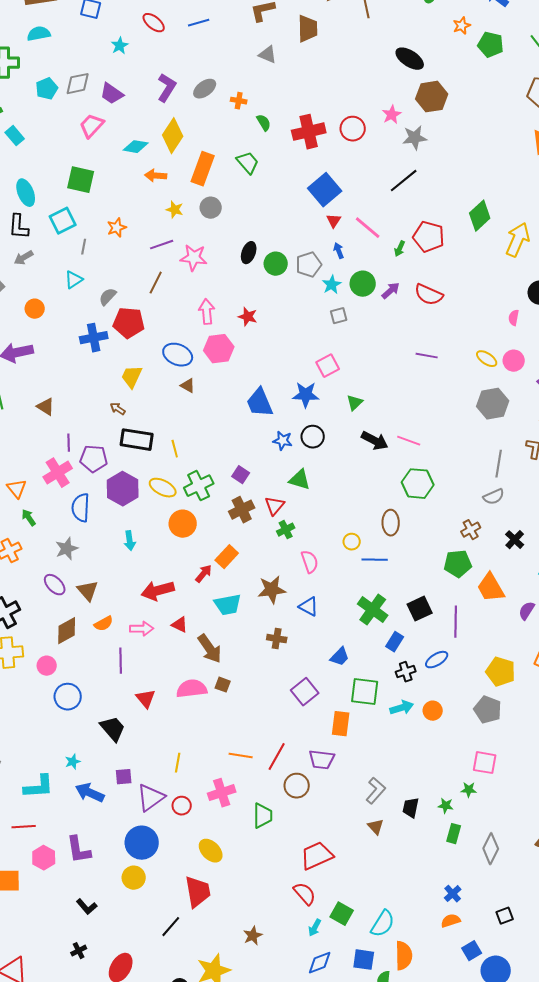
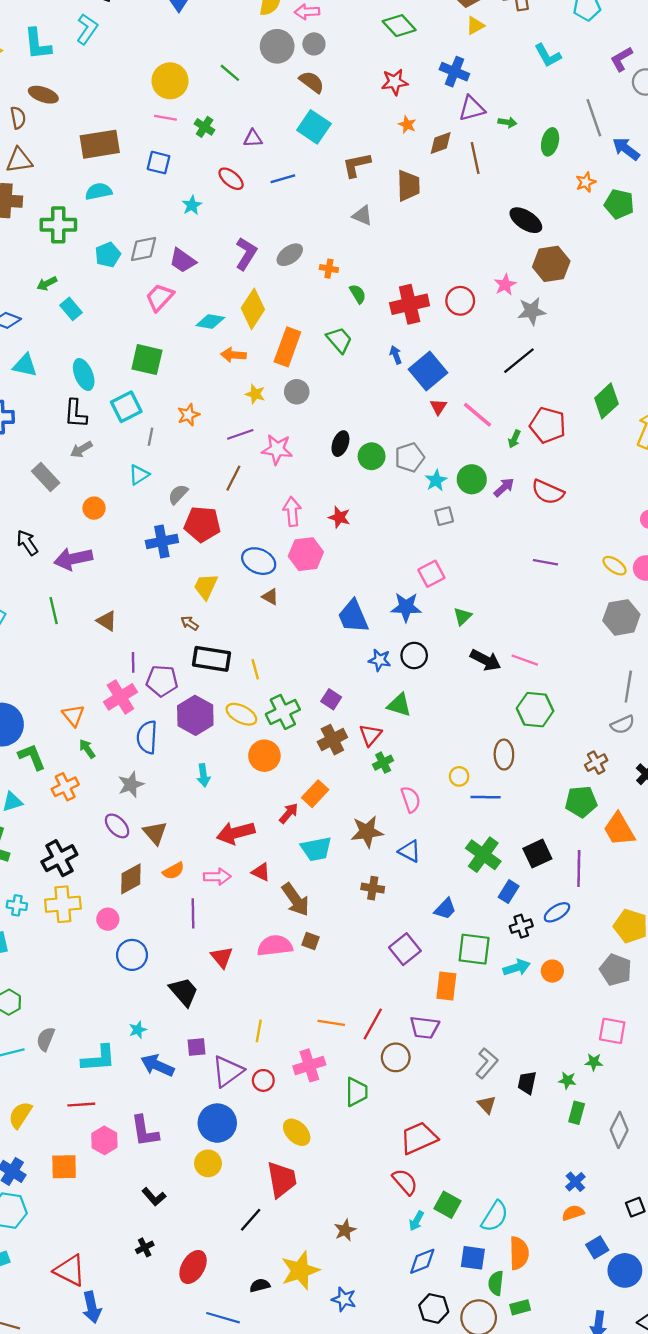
blue arrow: (339, 251) -> (396, 355), moved

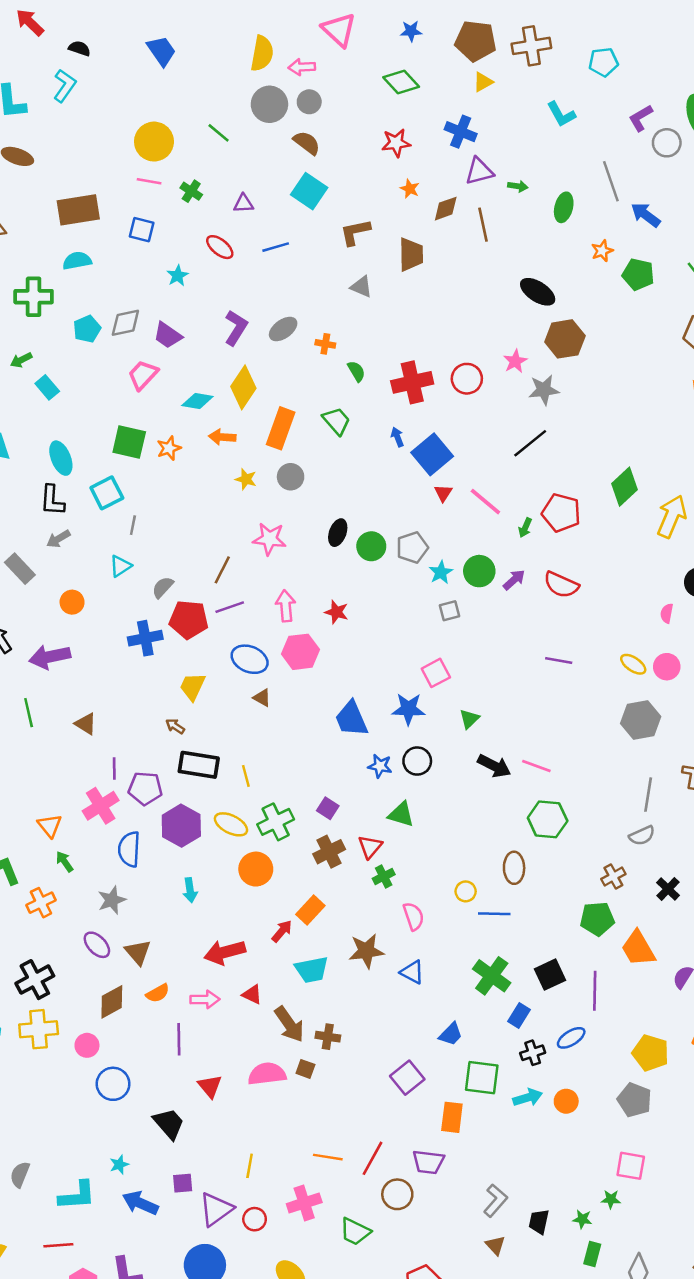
orange star: (188, 415) -> (169, 448), moved
purple line: (240, 434) -> (230, 607), moved
brown cross: (373, 888) -> (328, 1037), moved
green trapezoid: (357, 1092) -> (355, 1232), turned 116

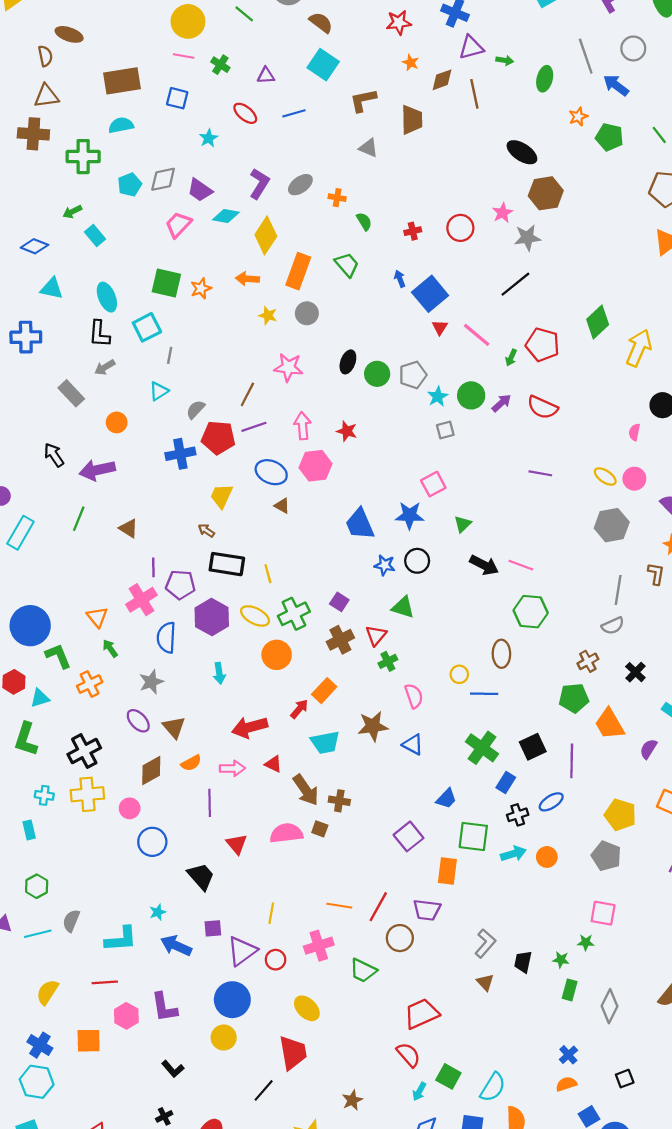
gray circle: (667, 143) -> (633, 48), moved
red cross: (412, 382) -> (413, 231), size x0.5
cyan diamond: (197, 401) -> (226, 216), moved
green line: (29, 713) -> (79, 519), turned 35

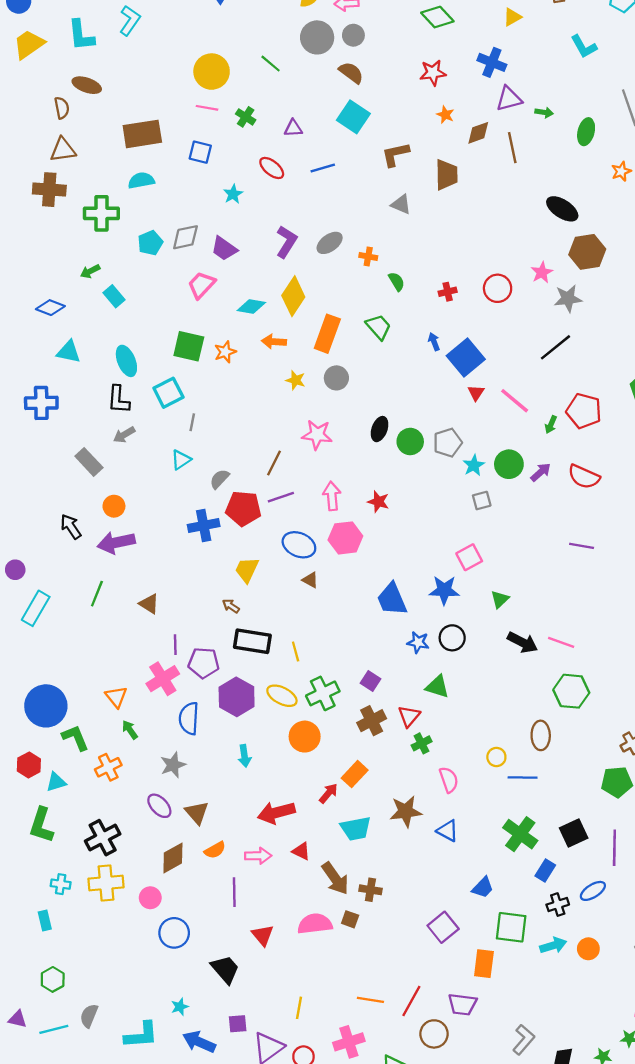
cyan diamond: (226, 216) -> (251, 306), moved
orange circle: (117, 422) -> (114, 506), moved

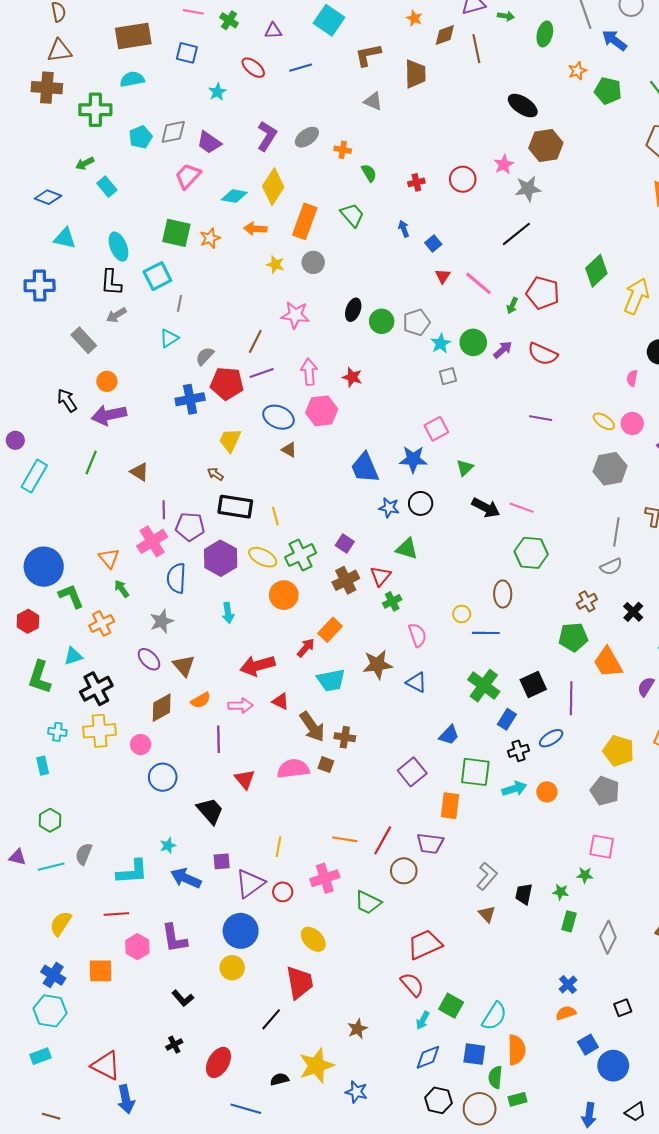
blue square: (466, 358) -> (433, 243), size x0.5
cyan triangle: (56, 782) -> (73, 656), moved

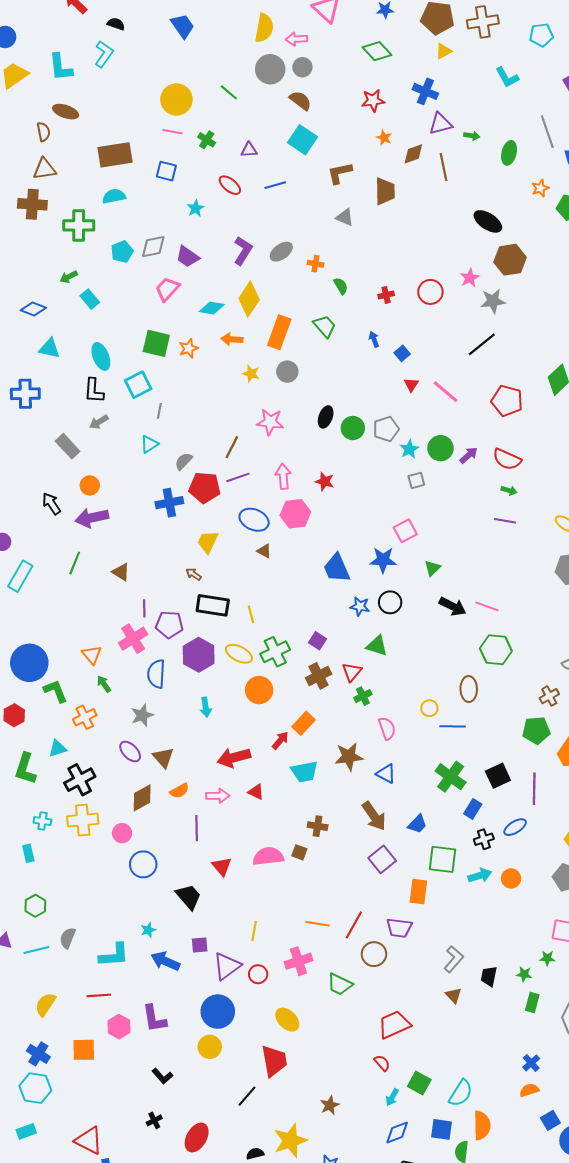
green arrow: (512, 306) -> (509, 490), moved, turned -98
brown arrow: (312, 727) -> (374, 816), moved
red semicircle: (412, 985) -> (382, 1063), size x0.7

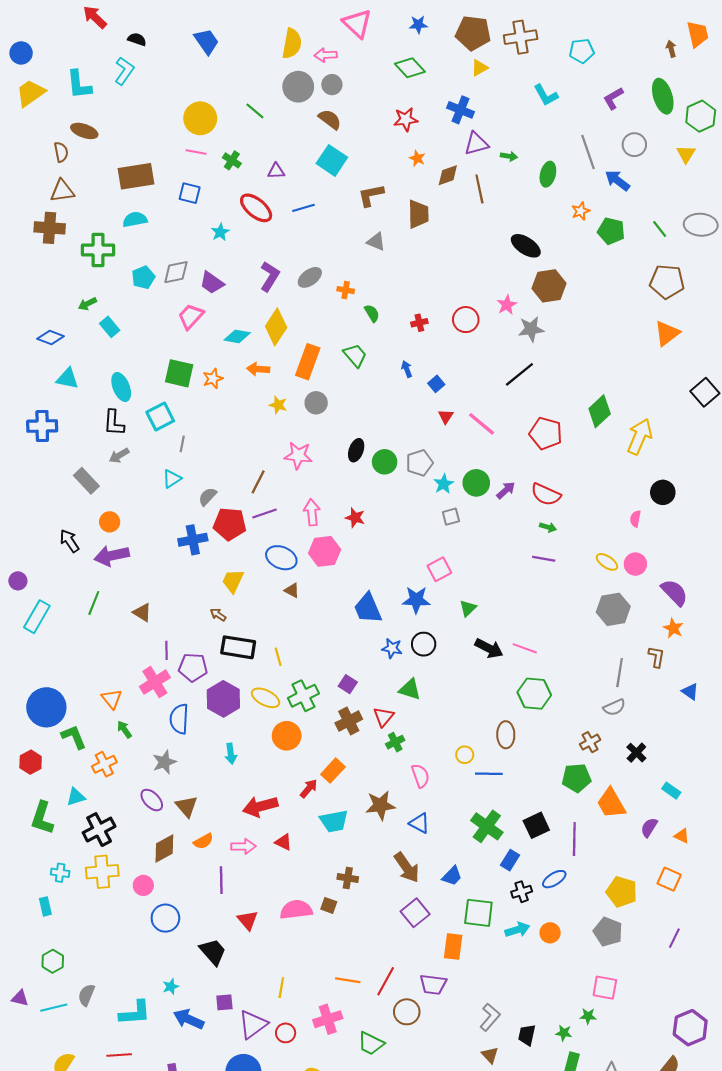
red ellipse: (230, 185) -> (256, 208), size x1.4

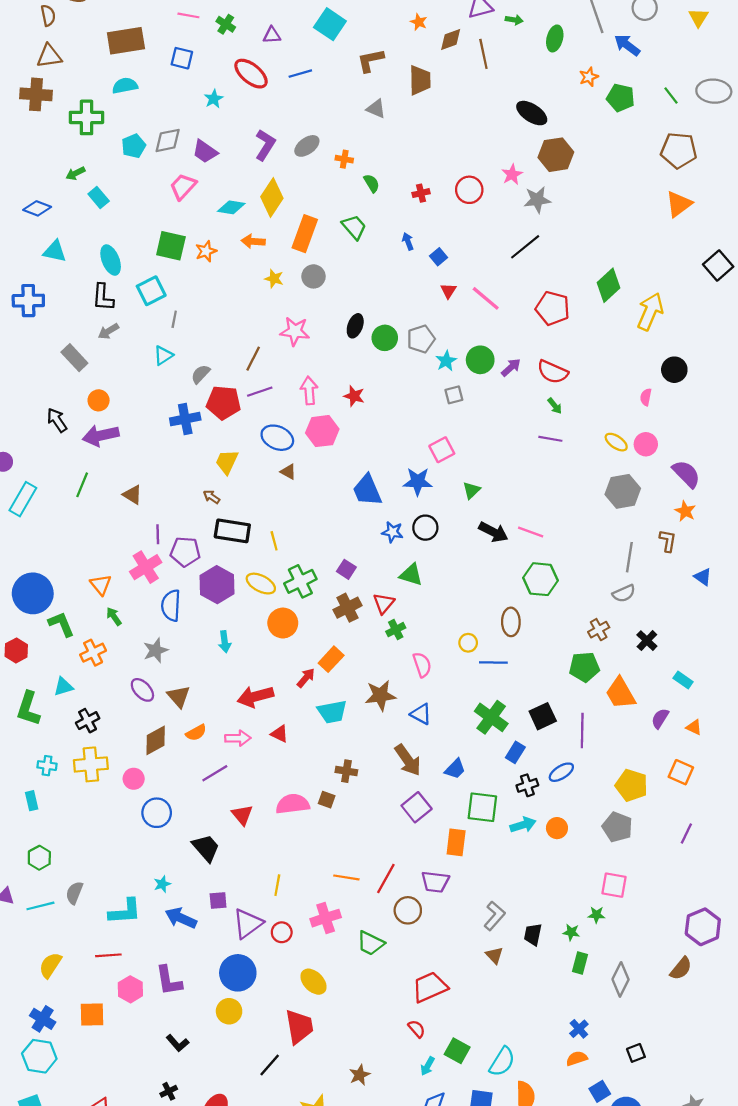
green arrow: (548, 527) -> (555, 406), turned 35
black cross: (99, 830) -> (88, 721), size x0.7
purple line: (221, 880) -> (215, 773), turned 60

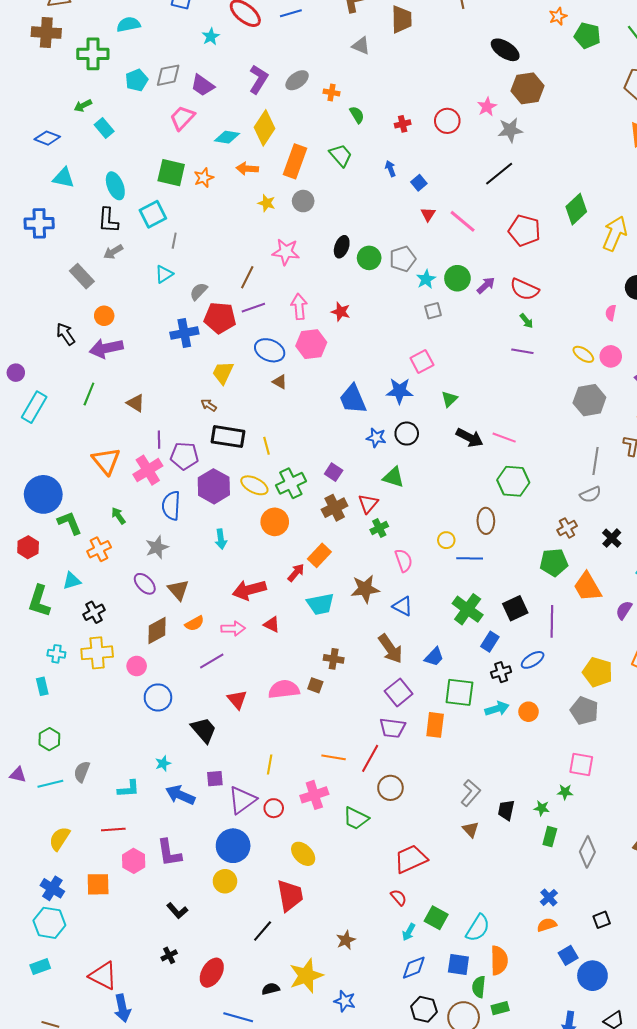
orange triangle: (101, 585) -> (106, 461), moved, size x1.4
purple trapezoid: (435, 882) -> (392, 728), moved
cyan L-shape: (125, 911) -> (129, 789), size x0.7

